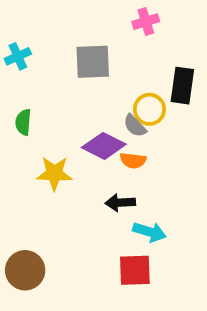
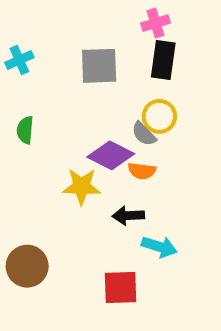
black rectangle: (182, 86) -> (163, 60), moved
yellow star: (54, 173) -> (82, 186), moved
brown circle: (25, 270) -> (27, 266), moved
red square: (135, 270) -> (120, 288), moved

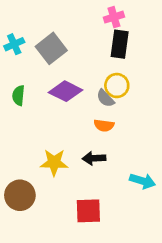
gray square: (99, 66) -> (51, 48), moved, turned -36
purple diamond: (111, 155) -> (66, 91), moved
yellow star: (82, 186) -> (54, 162), moved
cyan arrow: (159, 247) -> (142, 181), moved

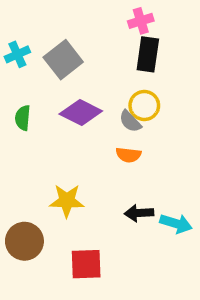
black arrow: (94, 158) -> (139, 213), moved
red square: (88, 211) -> (86, 264), moved

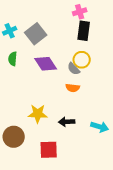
purple diamond: (81, 113) -> (46, 64), turned 30
green semicircle: (23, 118) -> (13, 59), moved
black arrow: (139, 213) -> (67, 122), moved

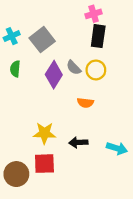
purple diamond: (46, 64) -> (54, 75), turned 65
gray semicircle: (74, 69) -> (74, 68), moved
brown circle: (14, 137) -> (16, 174), moved
red square: (49, 150) -> (44, 164), moved

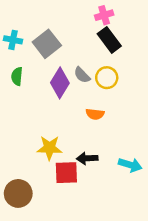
cyan cross: (12, 36) -> (13, 40), turned 35
black rectangle: (98, 36) -> (109, 40), turned -45
red square: (44, 164) -> (66, 173), moved

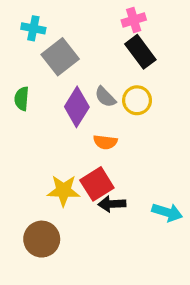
cyan cross: (13, 40) -> (33, 28), moved
orange semicircle: (95, 114) -> (105, 142), moved
red square: (66, 173) -> (97, 184), moved, turned -30
brown circle: (18, 193) -> (42, 239), moved

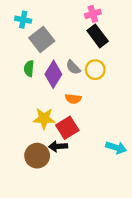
green semicircle: (22, 99) -> (29, 68), moved
yellow star: (63, 191) -> (44, 118), moved
black arrow: (112, 204) -> (58, 146), moved
brown circle: (42, 239) -> (37, 156), moved

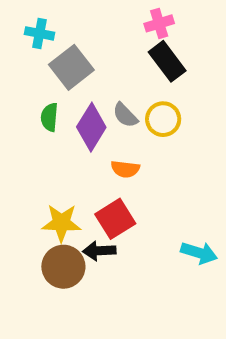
yellow star: (44, 118) -> (61, 223), moved

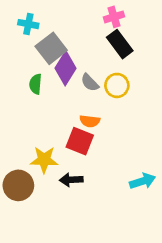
purple diamond: (91, 127) -> (65, 68), moved
red square: (115, 219) -> (80, 141), moved, turned -36
cyan arrow: (199, 253) -> (143, 181), turned -35
brown circle: (63, 267) -> (18, 185), moved

